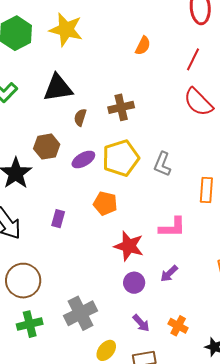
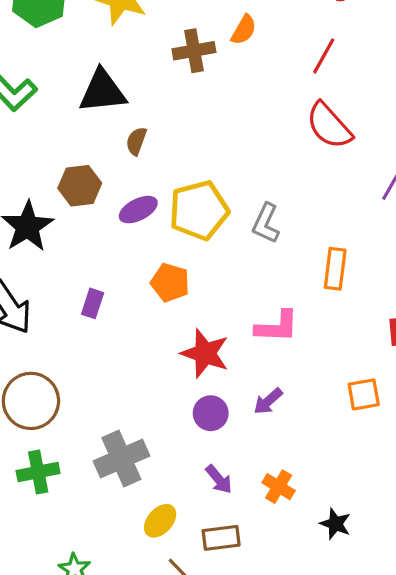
brown cross: (121, 107) -> (194, 51), moved

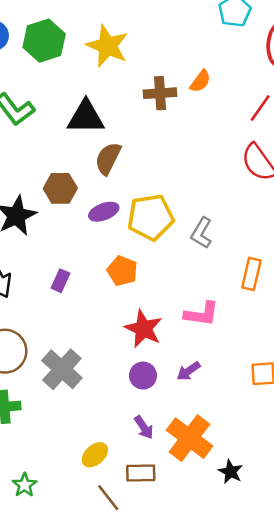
brown semicircle: (136, 141) -> (108, 159), size x1.5
gray cross: (121, 459) -> (62, 369), moved, turned -30
orange cross: (279, 487) -> (190, 438), size x1.8

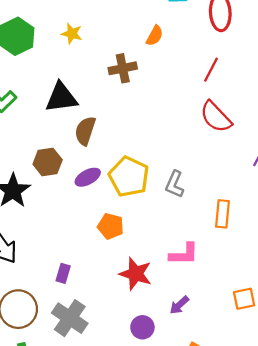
yellow star: (107, 46) -> (72, 34), size x0.6
orange semicircle: (200, 81) -> (155, 36), moved
yellow pentagon: (151, 217) -> (129, 177), turned -30
purple rectangle: (61, 281) -> (63, 273), moved
purple circle: (143, 376) -> (142, 327), moved

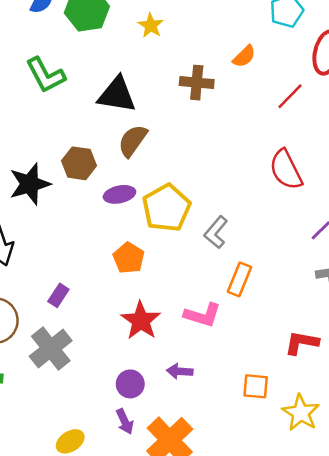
red line: (211, 70) -> (290, 96), moved
orange rectangle: (222, 214) -> (239, 279), moved
purple arrow: (179, 305) -> (180, 371), turned 30

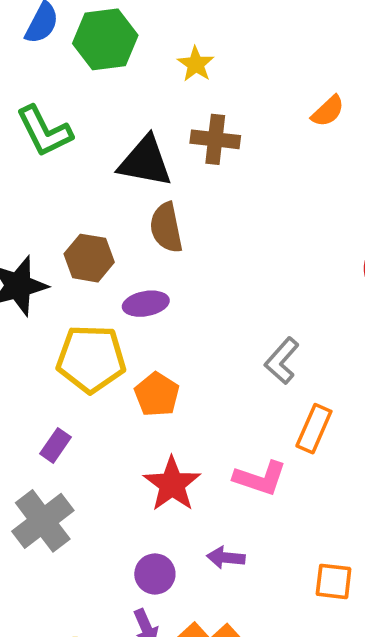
brown cross: (197, 83) -> (215, 139), moved
brown semicircle: (133, 141) -> (166, 228), turned -48
yellow pentagon: (166, 208) -> (91, 359), moved, turned 30

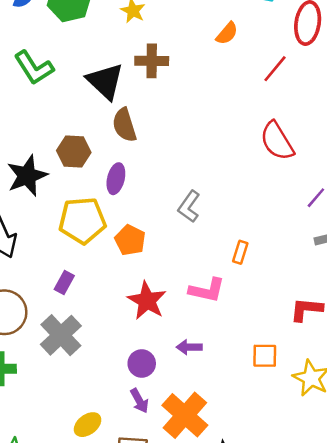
black triangle: (145, 162) -> (105, 81), turned 39
purple ellipse: (146, 304) -> (116, 179), turned -60
gray L-shape: (282, 361) -> (189, 206), moved
orange rectangle: (314, 429) -> (240, 252), size x0.7

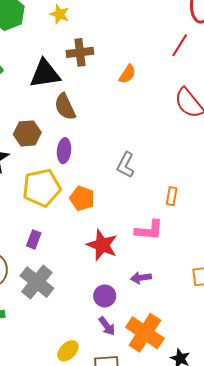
orange semicircle: (227, 33) -> (127, 74), moved
black triangle: (105, 81) -> (45, 74), turned -44

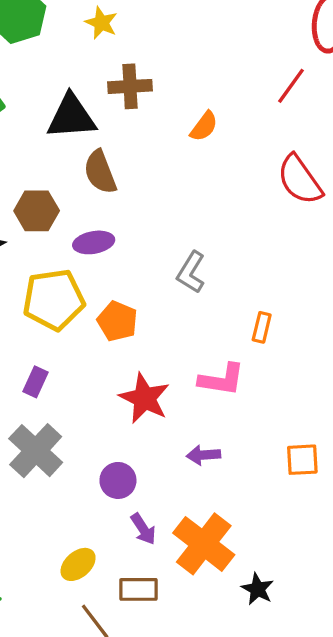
purple ellipse: (64, 151) -> (94, 242), turned 70
purple circle: (105, 296) -> (118, 480), moved

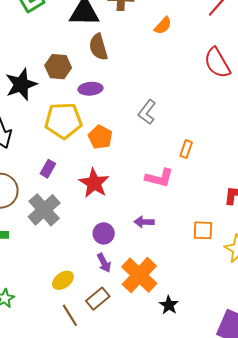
red star: (145, 398) -> (94, 183), moved
purple circle: (118, 480) -> (104, 233), moved
brown rectangle: (138, 589) -> (98, 299), turned -45

